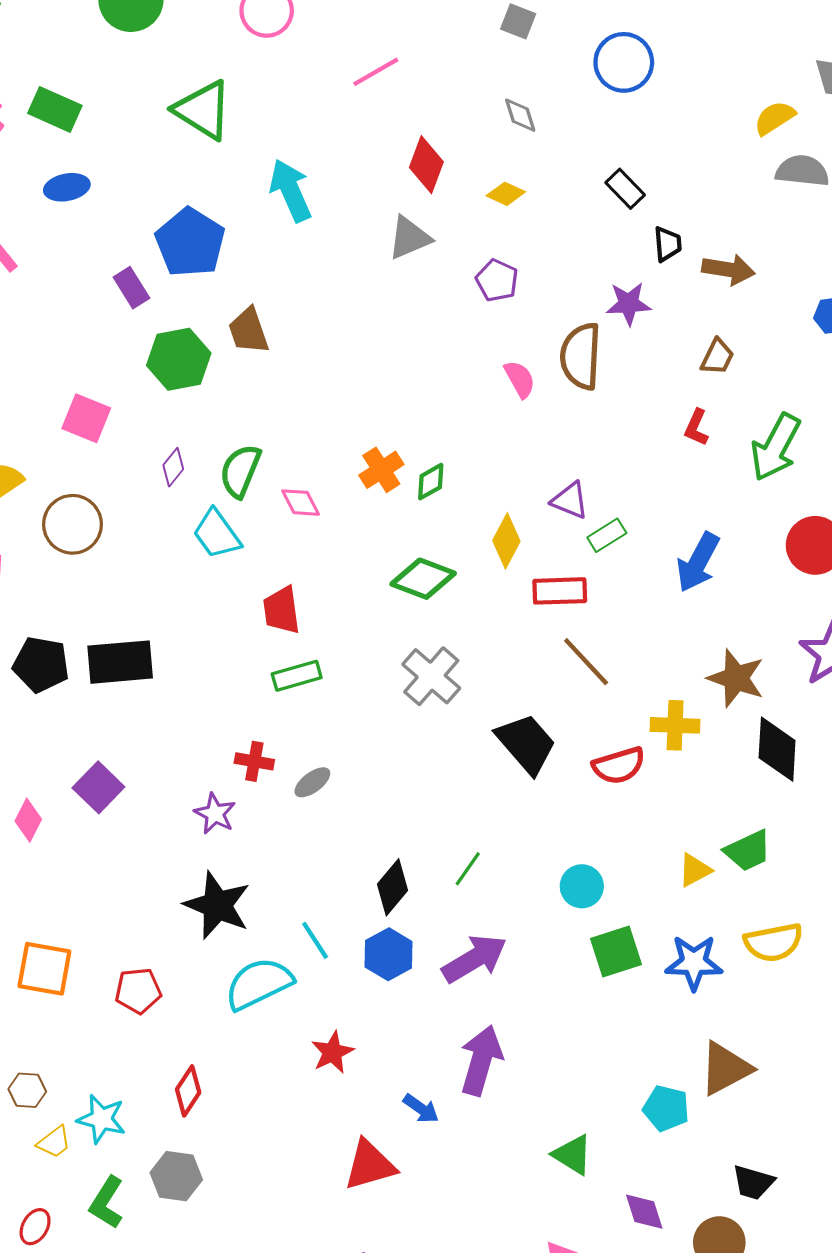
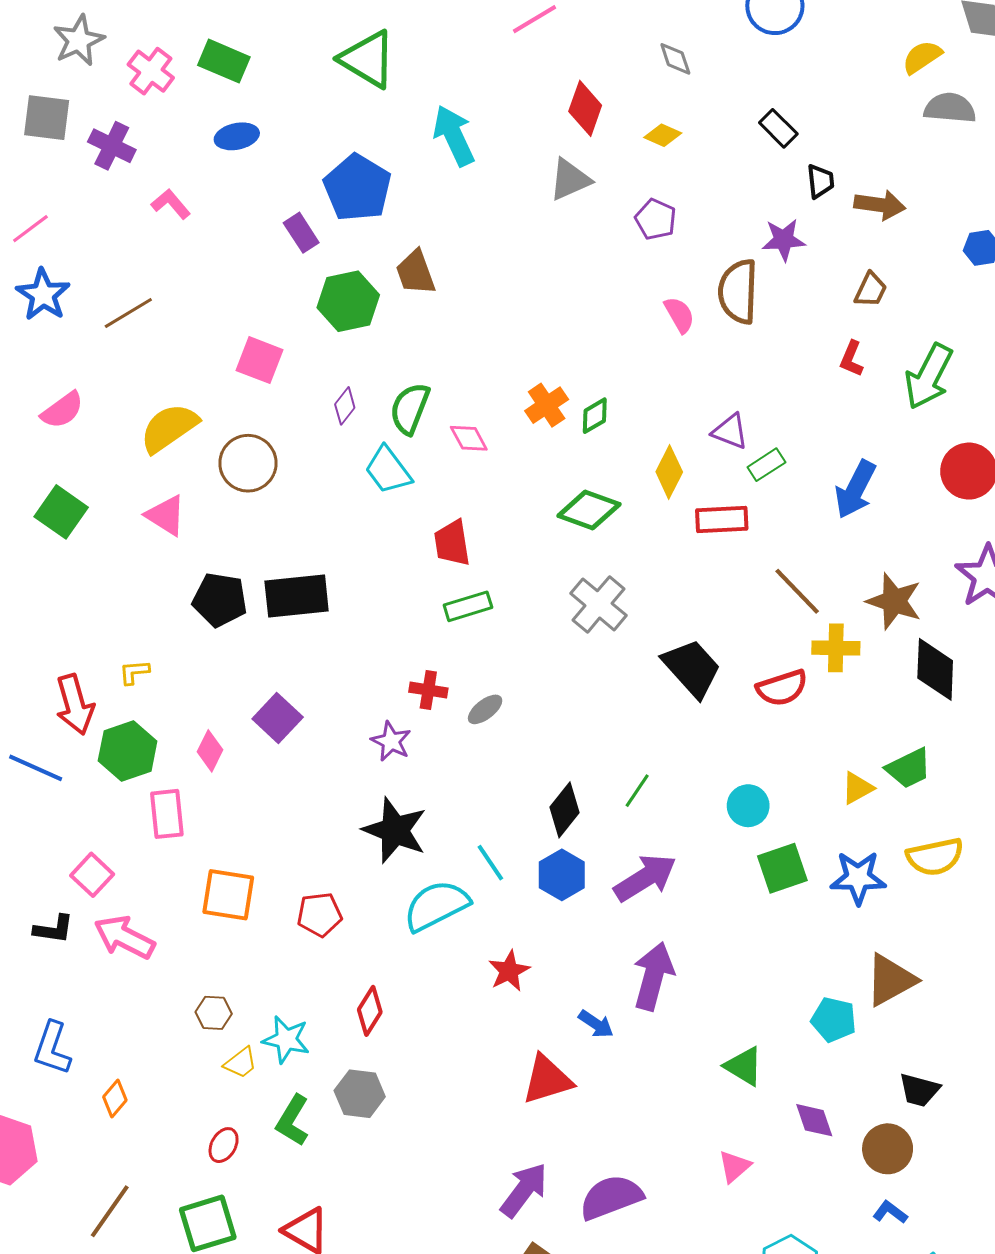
brown line: (586, 662) -> (797, 591), moved

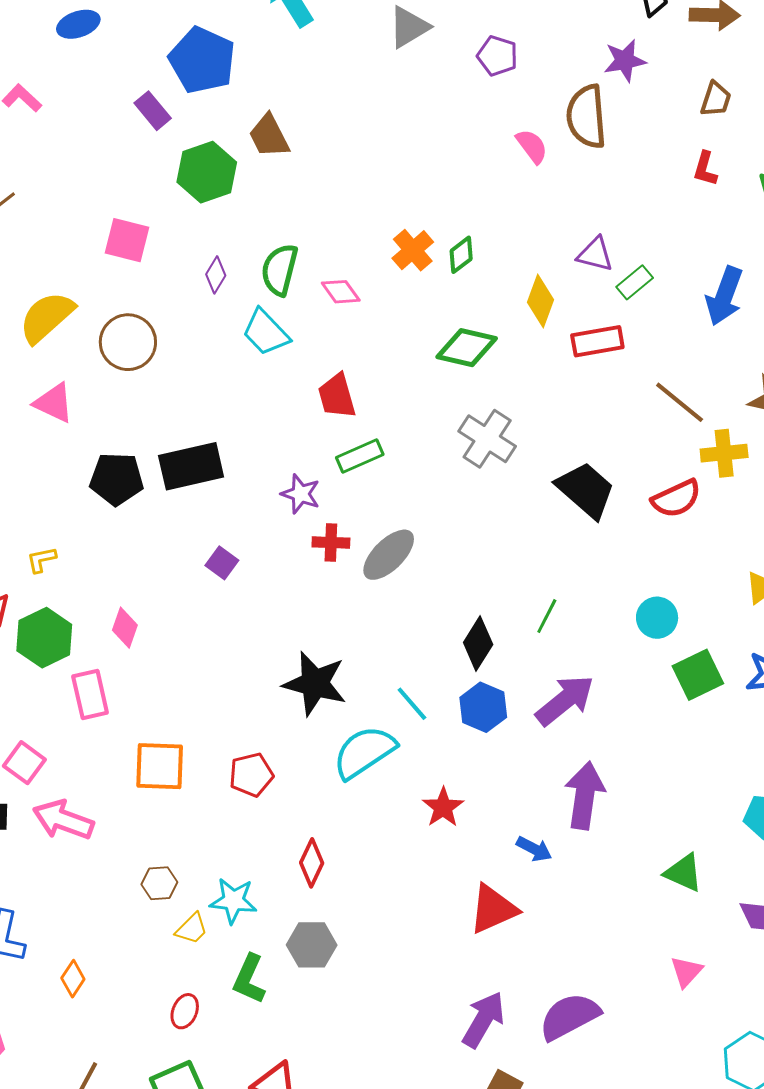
gray ellipse: (485, 709) -> (389, 555), size x1.6
purple square: (278, 718) -> (222, 563), moved, size x0.7
purple star: (391, 741) -> (301, 494), moved

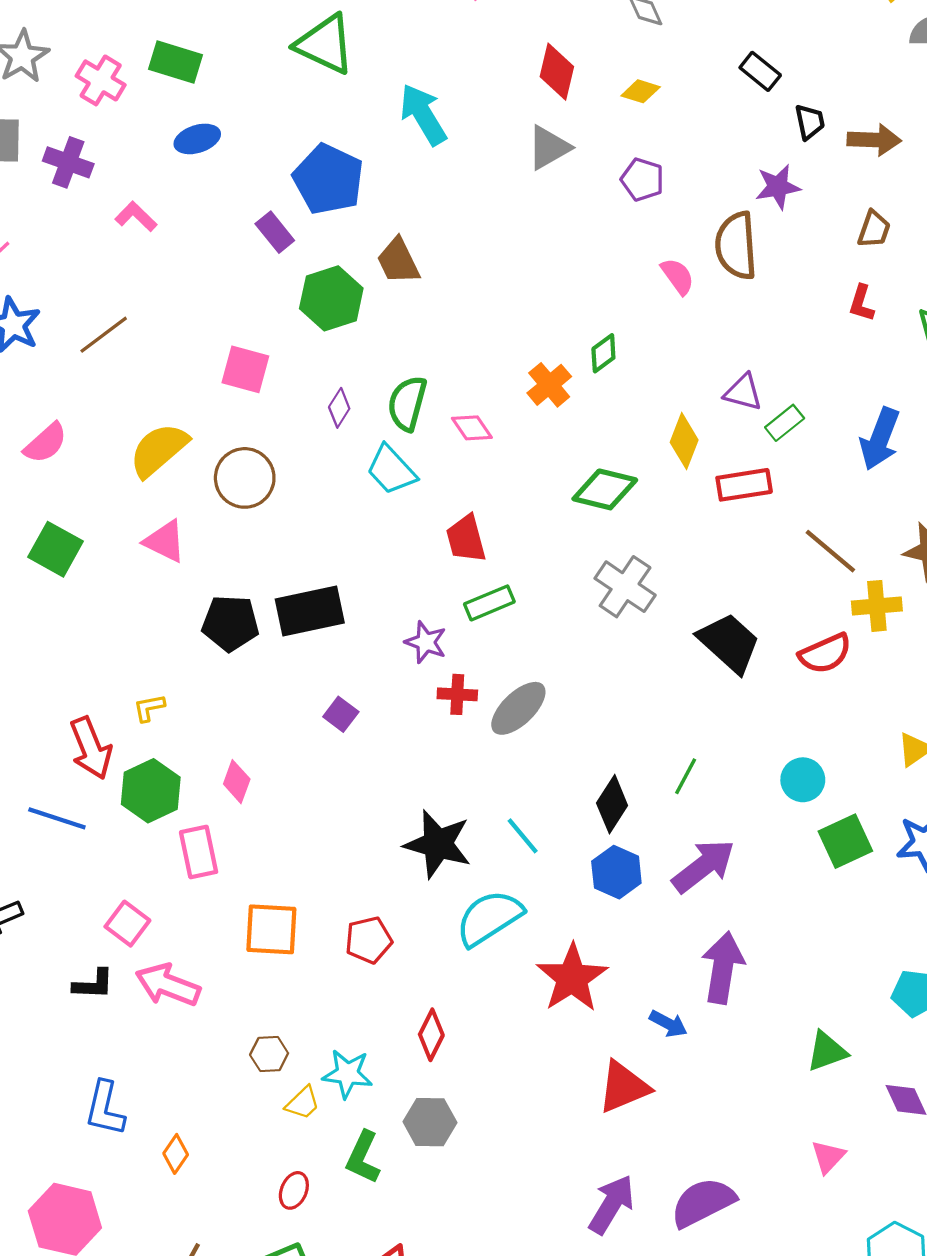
green diamond: (461, 255) -> (603, 353), moved
cyan line: (412, 704) -> (523, 836), moved
red star: (443, 807) -> (572, 978), size x1.6
green triangle: (684, 873) -> (827, 1051), turned -45

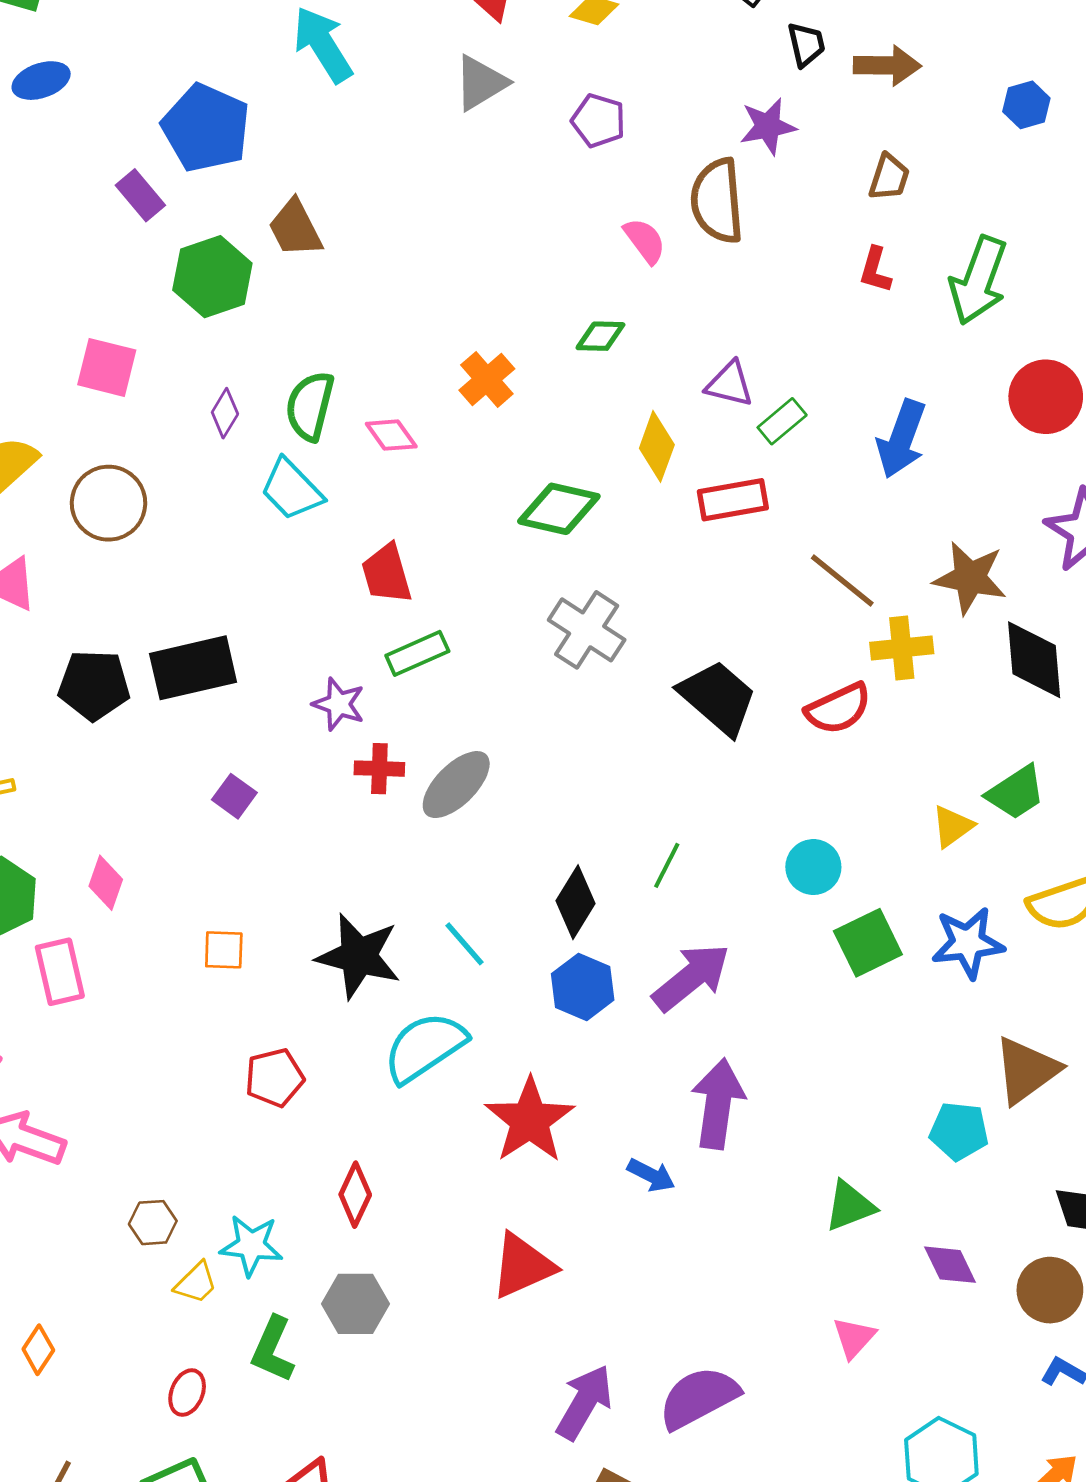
green diamond: (603, 353) -> (600, 336), moved, turned 39
orange square: (271, 929) -> (224, 950), moved, size x0.6
red triangle: (624, 1087) -> (523, 1266), moved

